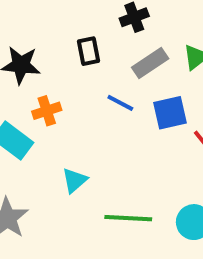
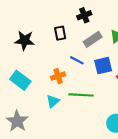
orange cross: (47, 111) -> (58, 76), moved
green line: (128, 218) -> (81, 95), moved

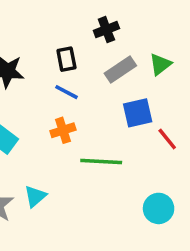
blue line: (77, 60) -> (66, 92), moved
cyan triangle: (53, 101) -> (35, 196), moved

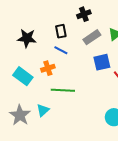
orange cross: (63, 130) -> (48, 68), moved
green line: (101, 162) -> (63, 90), moved

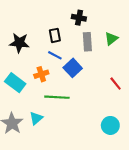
black cross: (84, 14) -> (79, 18), turned 32
gray rectangle: (92, 37) -> (87, 42), turned -60
blue square: (102, 62) -> (73, 68), moved, turned -30

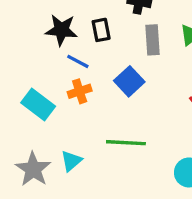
black star: (19, 43) -> (61, 30), moved
blue line: (55, 55) -> (78, 61), moved
green line: (57, 97) -> (126, 143), moved

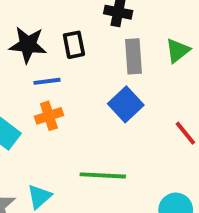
blue line: (78, 61) -> (47, 81), turned -35
blue square: (129, 81) -> (126, 104), moved

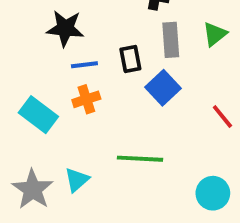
black rectangle: (74, 45) -> (130, 59), moved

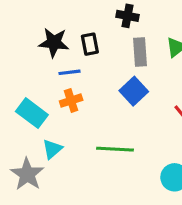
black rectangle: (130, 59) -> (90, 44), moved
cyan triangle: (77, 180) -> (52, 149), moved

